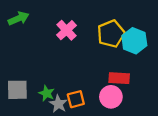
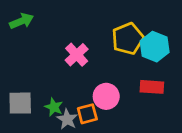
pink cross: (66, 30) -> (77, 55), moved
red rectangle: (119, 78) -> (152, 87), moved
pink circle: (111, 97) -> (106, 96), moved

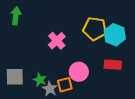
green arrow: (22, 21) -> (16, 16), turned -60
yellow pentagon: (128, 39) -> (95, 29), turned 30

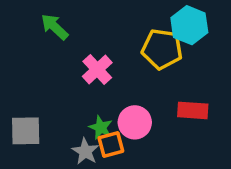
green arrow: (16, 16) -> (55, 27), moved, turned -54
cyan hexagon: (115, 35) -> (189, 25), moved
green star: (40, 80) -> (101, 128), moved

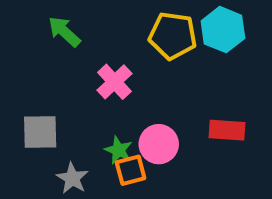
yellow pentagon: (162, 49) -> (173, 36), moved
gray square: (26, 131) -> (40, 132), moved
gray star: (85, 151) -> (72, 178), moved

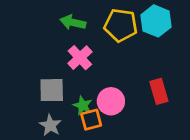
green arrow: (64, 32) -> (73, 22), moved, turned -30
red rectangle: (227, 130) -> (159, 91), turned 70
gray square: (40, 132) -> (52, 90), moved

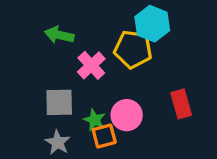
cyan hexagon: (156, 21) -> (152, 24), moved
green arrow: (73, 22) -> (59, 35), moved
yellow pentagon: (121, 25) -> (133, 49), moved

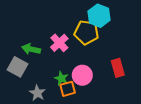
green arrow: (59, 35) -> (31, 49), moved
gray square: (59, 102) -> (18, 67), moved, turned 30

